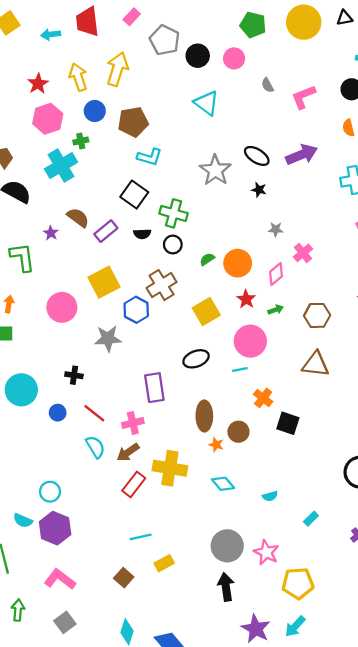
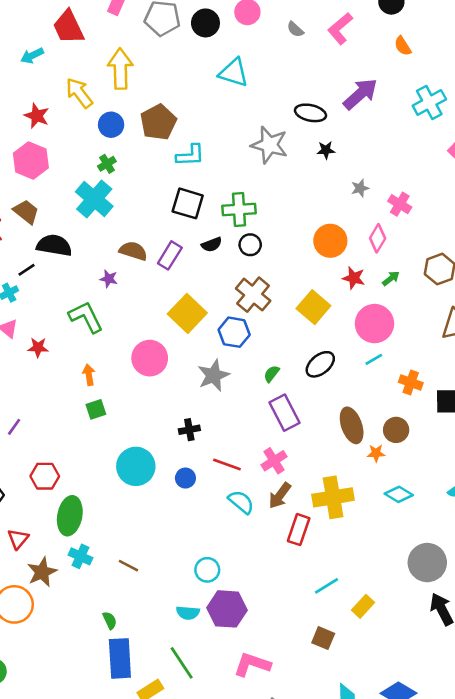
pink hexagon: (48, 119) -> (31, 161), moved
green semicircle: (207, 259) -> (272, 374), moved

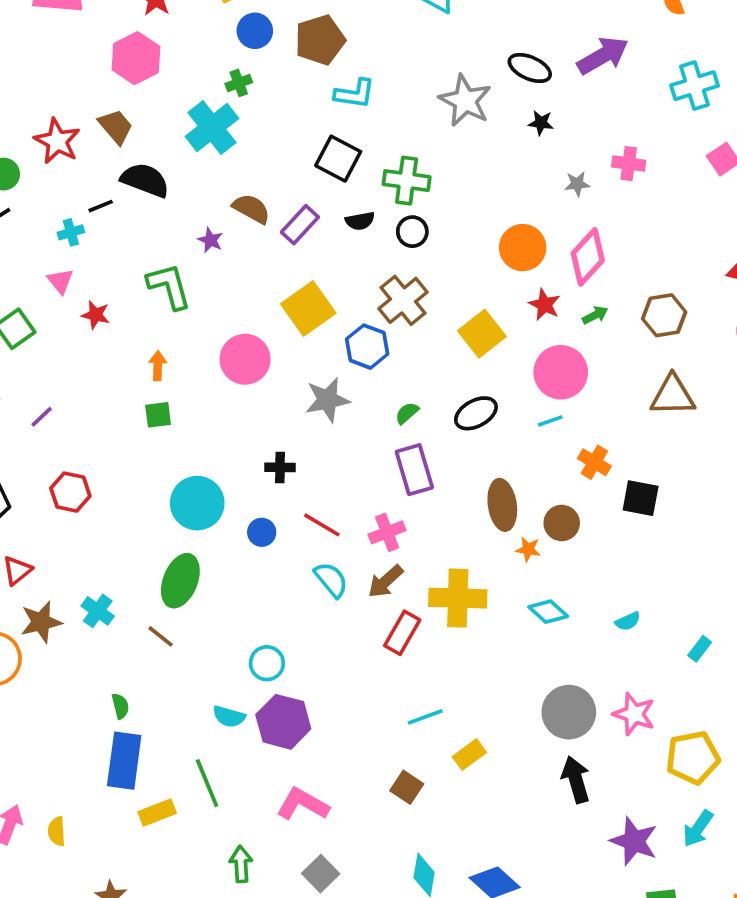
pink cross: (400, 204) -> (629, 164), moved, turned -35
pink diamond: (378, 238) -> (588, 257), size x1.4
green ellipse: (70, 516) -> (180, 581), moved

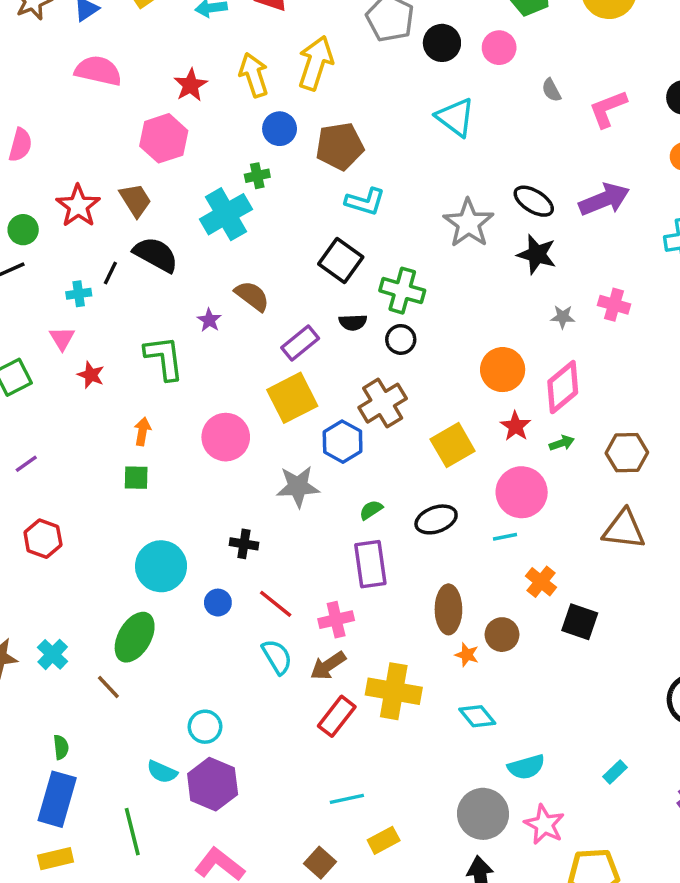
black star: (541, 123) -> (537, 254), size x1.6
black line: (101, 206) -> (110, 273), turned -50
purple rectangle: (300, 225) -> (300, 343), moved
cyan semicircle: (628, 621) -> (526, 767), moved, size x1.5
yellow rectangle: (157, 813) -> (56, 859), moved

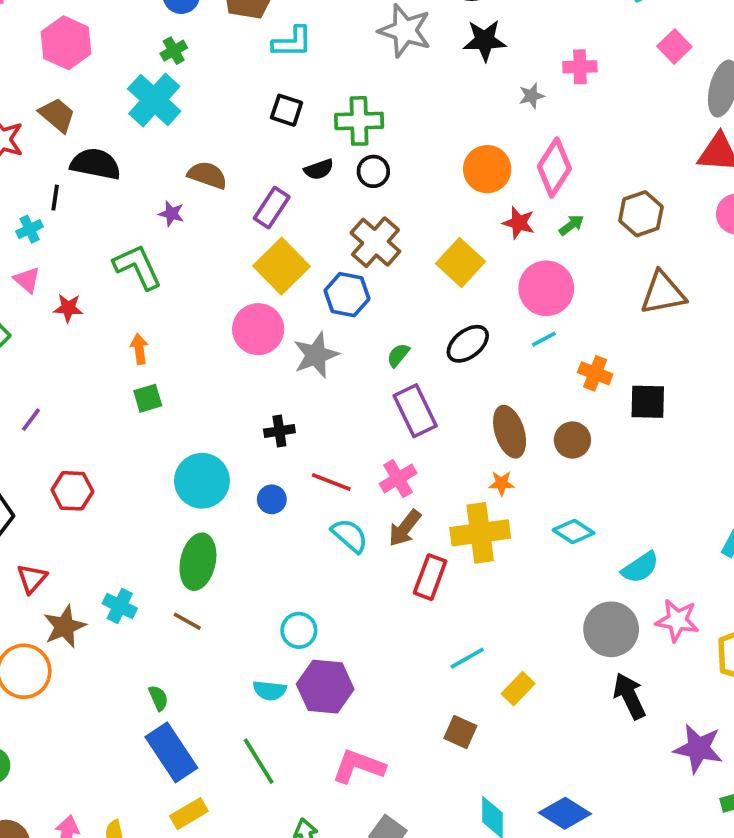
black square: (341, 261) -> (287, 110), size x0.7
pink circle: (226, 437) -> (258, 329), moved
orange star: (467, 655) -> (502, 483), moved
blue rectangle: (57, 799) -> (171, 752), turned -32

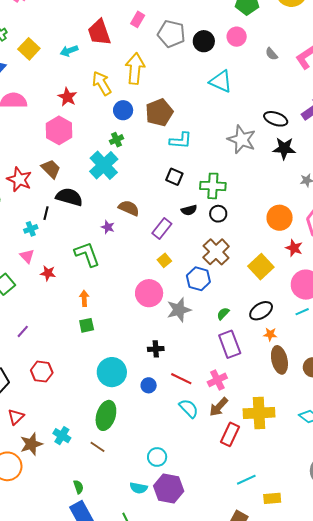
yellow square: (281, 266) -> (164, 260), size x0.5
orange star: (502, 483) -> (270, 334), moved
yellow rectangle: (518, 689) -> (272, 498), turned 36

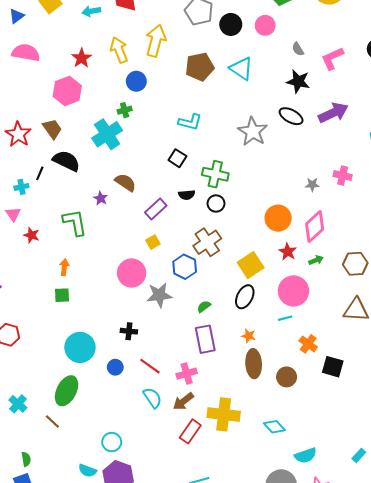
brown pentagon: (159, 112) -> (200, 67), moved
black star: (284, 148) -> (298, 81), moved
black ellipse: (261, 311) -> (245, 297), moved, turned -40

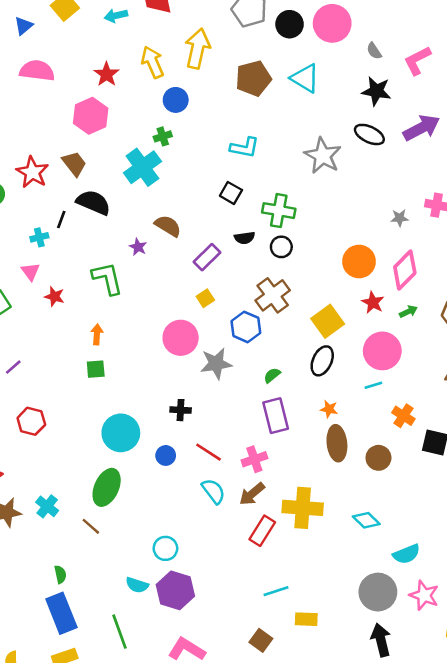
pink circle: (265, 25) -> (332, 23), size x1.5

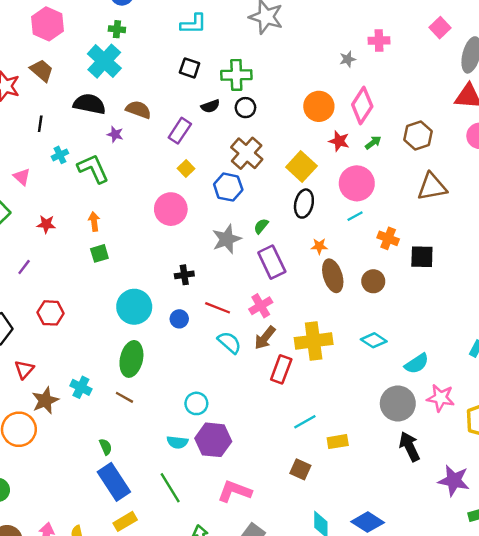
green cross: (163, 136) -> (117, 29), turned 35
black semicircle: (93, 202) -> (89, 104), moved
cyan cross: (39, 237) -> (60, 155), moved
red star: (54, 296) -> (46, 224), moved
gray star: (216, 364) -> (227, 239), moved

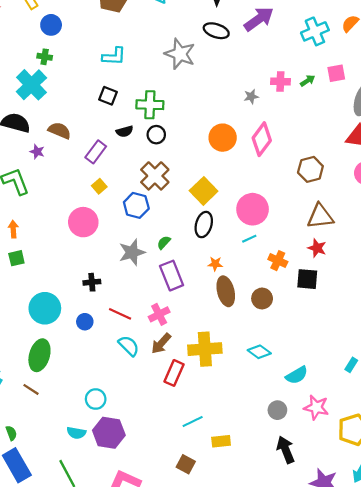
pink square: (440, 28) -> (336, 73), turned 30
red star: (339, 141) -> (317, 248), moved
green arrow: (373, 143) -> (308, 81), moved
gray circle: (398, 403) -> (277, 410), size x0.6

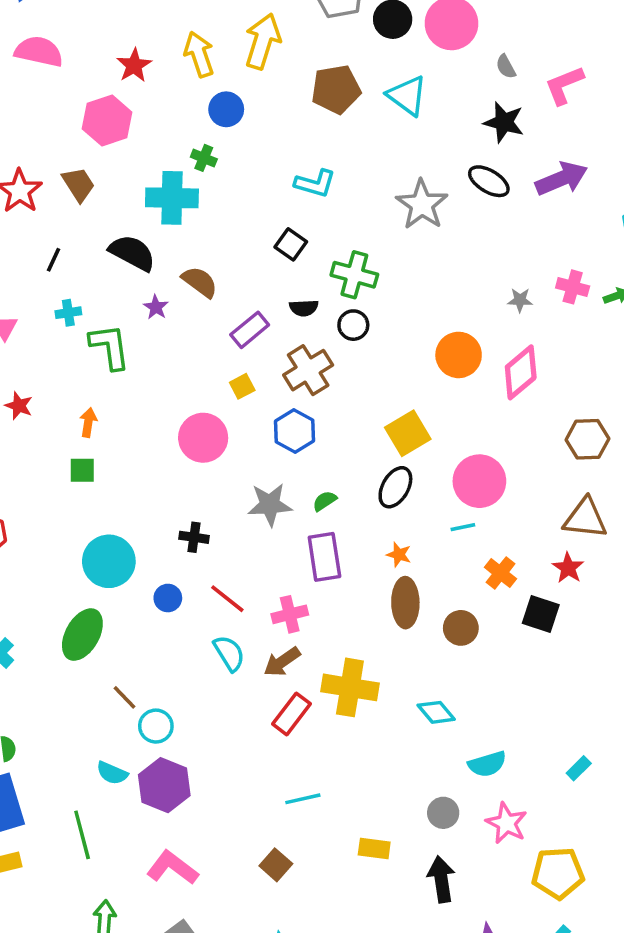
cyan cross: (31, 85) -> (172, 198), turned 32
brown cross: (155, 176) -> (308, 370), moved
brown line: (31, 389) -> (124, 697), moved
yellow rectangle: (221, 441) -> (374, 848), moved

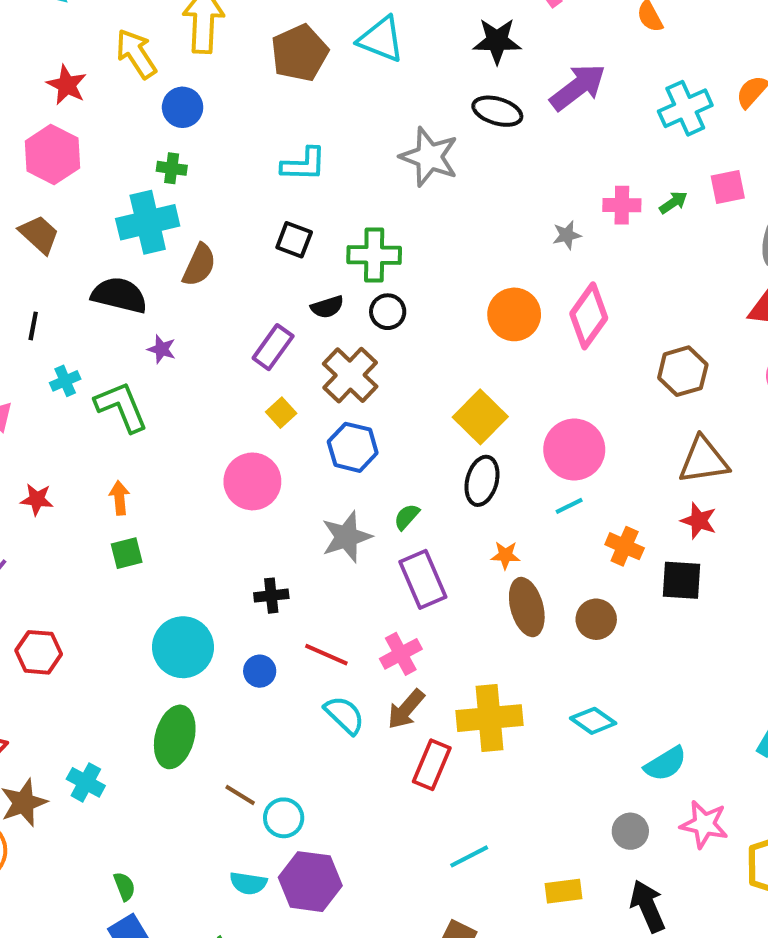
brown semicircle: (200, 282) -> (199, 265), moved, turned 93

